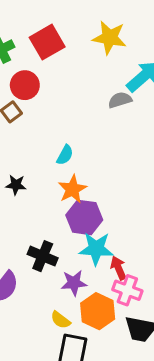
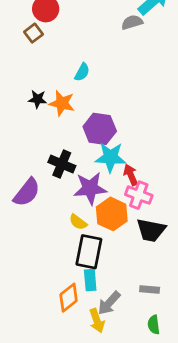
orange star: (72, 189) -> (62, 103), moved, turned -30
purple star: (74, 283) -> (90, 188), size x1.4

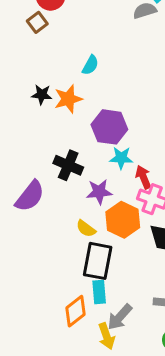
orange star: (62, 103) -> (68, 99), turned -30
cyan star: (110, 157) -> (121, 158), size x0.7
purple star: (90, 188) -> (99, 192), size x0.7

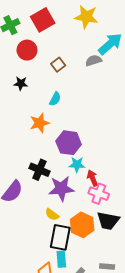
brown square: (37, 22) -> (58, 65), moved
black star: (42, 95) -> (21, 83), moved
purple star: (99, 192) -> (61, 188), size x1.4
orange hexagon: (123, 220) -> (82, 225), moved

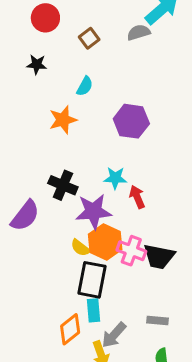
purple hexagon: (69, 143) -> (131, 121), moved
pink cross: (99, 194) -> (131, 251), moved
orange hexagon: (82, 225) -> (105, 242), moved

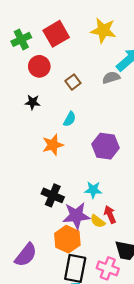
red arrow: (137, 197) -> (110, 214), moved
purple semicircle: (25, 216) -> (26, 255), moved
orange hexagon: (105, 242) -> (67, 239), moved
yellow semicircle: (80, 248) -> (98, 221), moved
pink cross: (131, 251) -> (108, 268), moved

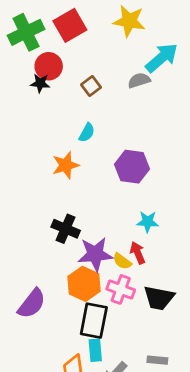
green cross: (21, 39) -> (26, 32), size x1.4
black star: (33, 102) -> (40, 83), moved
cyan star: (93, 190) -> (148, 222), moved
pink cross: (108, 268) -> (121, 289), moved

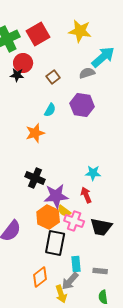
purple hexagon: (132, 167) -> (82, 105), moved
yellow semicircle: (122, 261) -> (64, 211), moved
cyan rectangle: (95, 350) -> (76, 264), moved

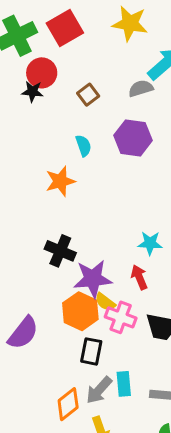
cyan semicircle: (50, 110) -> (83, 146), turned -48
black rectangle: (55, 243) -> (91, 351), size x0.7
gray arrow: (70, 281) -> (99, 390), moved

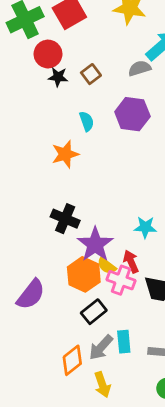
black star: (32, 91) -> (58, 77), moved
cyan star: (150, 243) -> (145, 227), moved
red arrow: (139, 277) -> (131, 262), moved
purple star: (93, 279) -> (95, 244), turned -30
black rectangle: (91, 351) -> (94, 312), turned 40

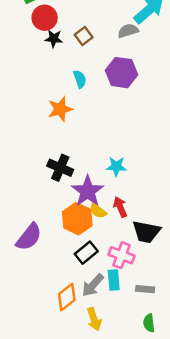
cyan star: (145, 227) -> (116, 166), moved
pink cross: (121, 280) -> (122, 255), moved

